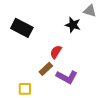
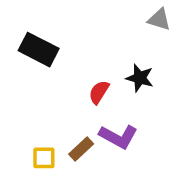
black star: (73, 25) -> (140, 78), moved
brown rectangle: (46, 69) -> (81, 149), moved

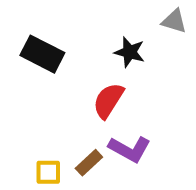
black star: (140, 78) -> (130, 52), moved
red semicircle: (99, 92) -> (108, 101), size x1.4

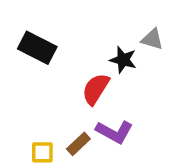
gray triangle: (174, 21) -> (152, 39), moved
black star: (130, 52) -> (123, 60), moved

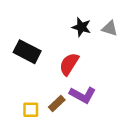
black rectangle: (37, 48) -> (27, 52), moved
black star: (123, 60) -> (81, 27), moved

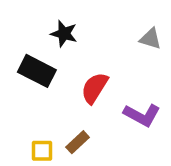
black star: (81, 27) -> (64, 34), moved
purple L-shape: (83, 95) -> (142, 115), moved

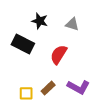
gray triangle: (150, 39) -> (72, 24), moved
purple L-shape: (142, 115) -> (78, 87), moved

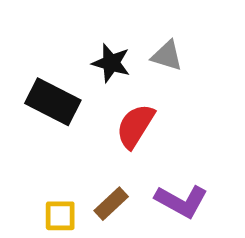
black star: (40, 21) -> (111, 63), moved

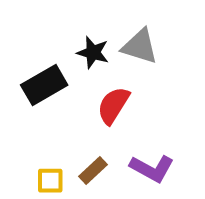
gray triangle: (167, 56) -> (140, 46), size x1.4
black rectangle: (53, 102) -> (44, 85), turned -57

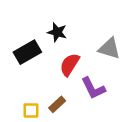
gray triangle: (140, 46) -> (109, 48), moved
purple L-shape: (152, 168) -> (93, 88), moved, turned 35

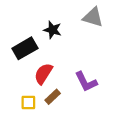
gray triangle: (109, 48) -> (93, 17), moved
red semicircle: (70, 65) -> (43, 74), moved

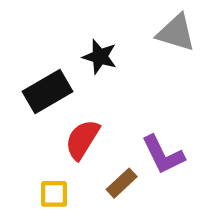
brown rectangle: (53, 97) -> (122, 183), moved

